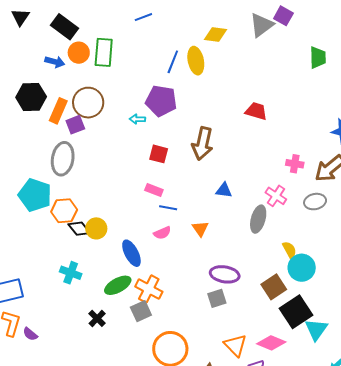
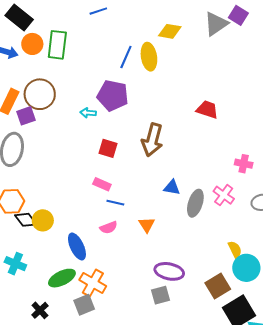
gray ellipse: (258, 219) -> (195, 203), moved

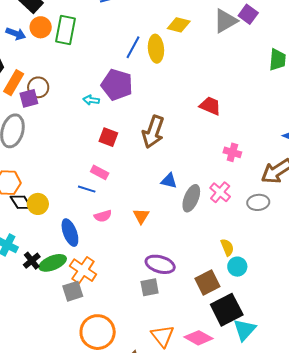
brown circle: (40, 94) -> (38, 87), moved, size x0.7
pink cross: (244, 164) -> (232, 152), moved
blue line: (115, 203) -> (87, 189), moved
cyan circle: (246, 268) -> (237, 267), size x0.7
black cross: (40, 310) -> (32, 261), moved

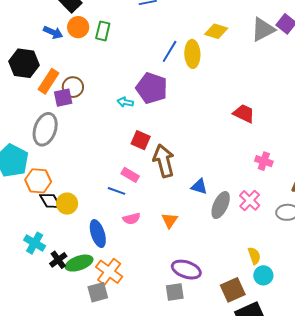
green rectangle: (65, 30) -> (103, 31), size x0.7
brown arrow: (153, 132) -> (164, 161), moved, turned 144

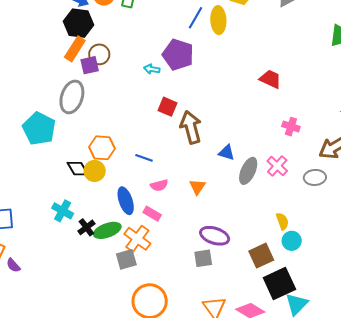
black hexagon: (24, 63) -> (79, 23), moved
pink rectangle: (130, 175) -> (152, 214), moved
orange hexagon: (38, 181) -> (102, 148), moved

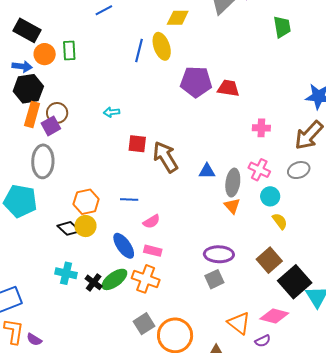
purple pentagon: (178, 55) -> (196, 82), moved
orange triangle: (197, 187) -> (232, 206), moved
cyan circle: (292, 241) -> (270, 196), moved
gray square: (126, 259) -> (144, 324), moved

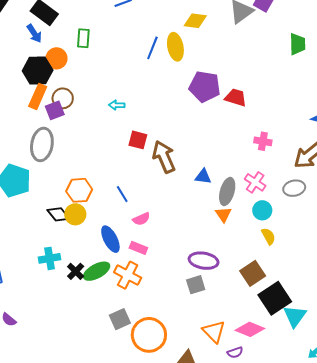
orange circle: (45, 54) -> (56, 58), moved
blue arrow: (22, 66) -> (34, 34), moved, turned 42
blue line: (129, 200) -> (122, 194), turned 48
cyan cross: (66, 273) -> (50, 258), turned -30

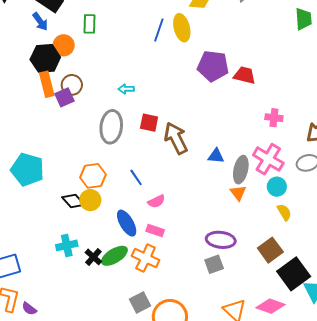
orange rectangle: (38, 96) -> (47, 84), turned -35
gray ellipse: (42, 144) -> (111, 127), moved
pink cross: (255, 182) -> (268, 159), size x1.4

